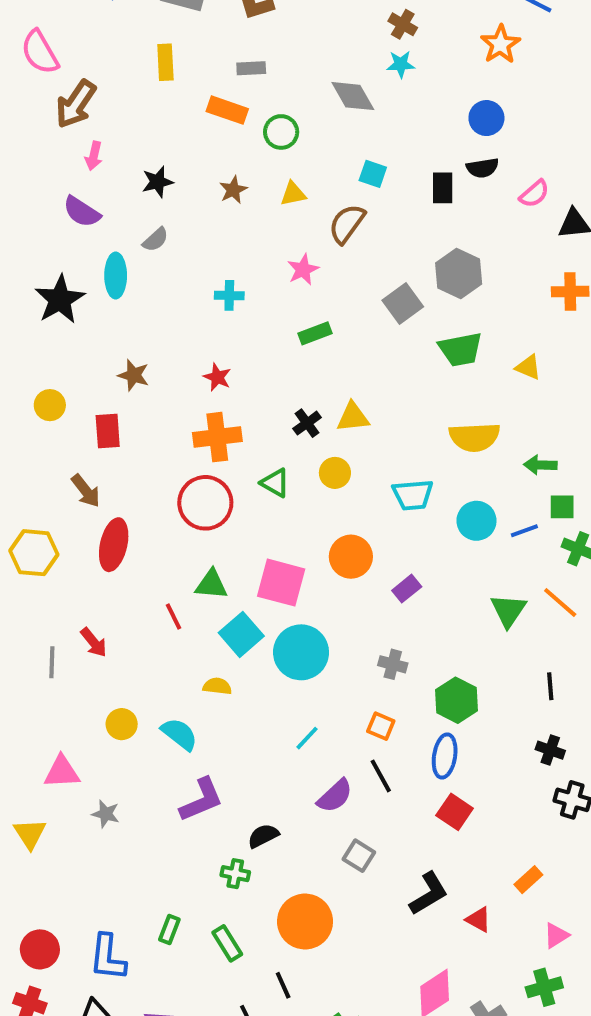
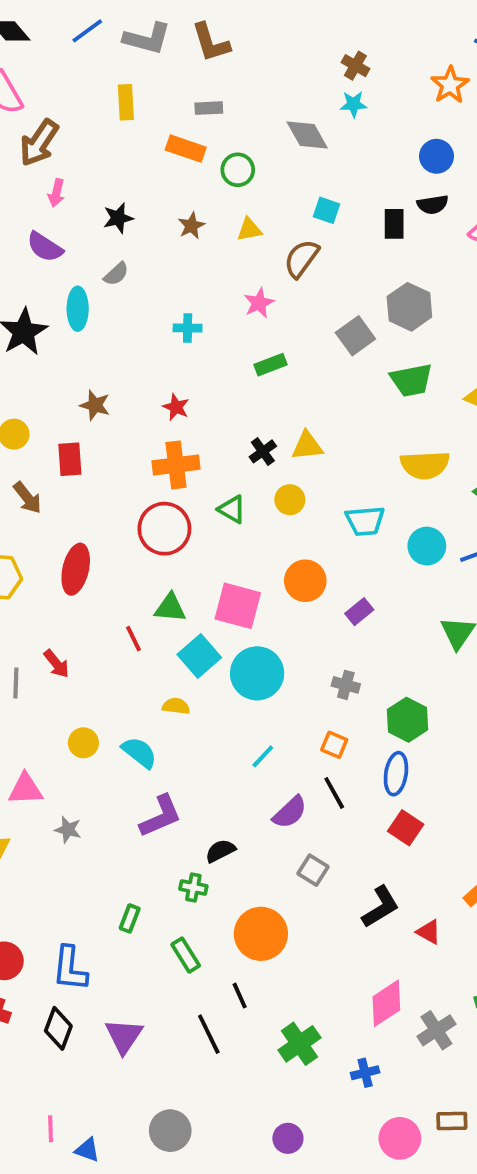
brown arrow: (86, 491) -> (27, 498), moved
green rectangle: (169, 929) -> (130, 918), moved

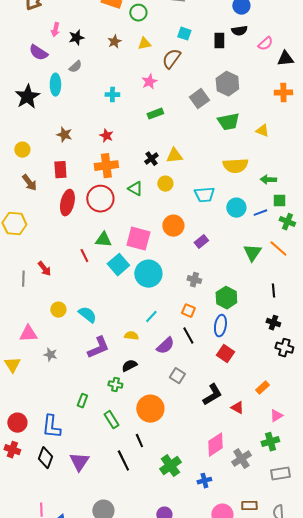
pink arrow: (56, 193) -> (55, 30), moved
red rectangle: (70, 459) -> (60, 170), moved
red ellipse: (76, 569) -> (67, 203), moved
yellow semicircle: (176, 706) -> (131, 336), moved

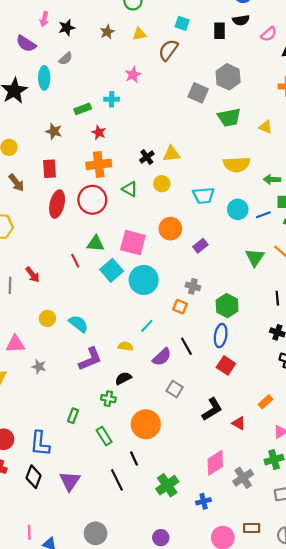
pink star: (149, 82) -> (133, 75), moved
cyan cross: (112, 95) -> (112, 99), moved
gray square: (199, 99) -> (198, 93), turned -30
green rectangle: (155, 114) -> (83, 109), moved
orange square: (188, 311) -> (180, 307), moved

